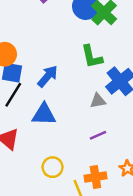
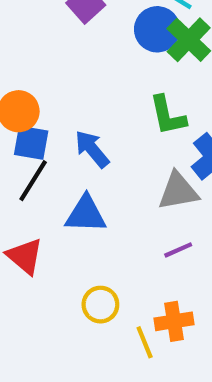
blue arrow: (48, 76) -> (92, 149), turned -80
gray triangle: (98, 101) -> (178, 191), size x1.5

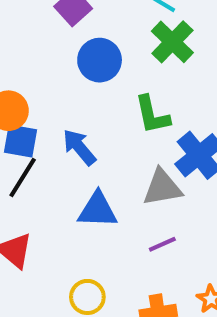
blue circle: (157, 29) -> (100, 60), moved
blue triangle: (86, 214) -> (98, 210), moved

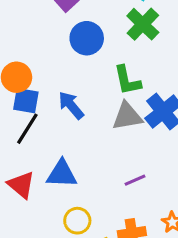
gray triangle: (162, 188) -> (127, 116), moved
blue triangle: (98, 210) -> (62, 174), moved

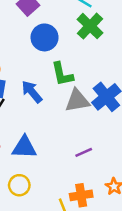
green L-shape: (127, 80) -> (62, 74), moved
yellow circle: (77, 221) -> (19, 185), moved

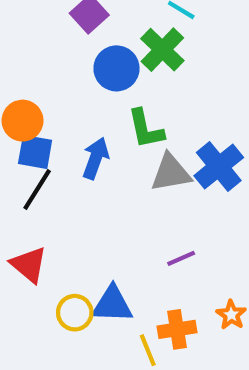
green cross: (90, 26) -> (162, 50), moved
blue arrow: (32, 92) -> (96, 158), turned 60
blue triangle: (24, 147) -> (112, 304), moved

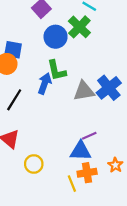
green L-shape: (146, 129) -> (57, 70), moved
blue square: (35, 152) -> (13, 50), moved
blue triangle: (112, 304) -> (81, 151), moved

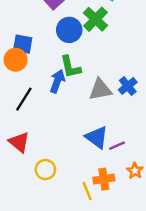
blue cross: (109, 88) -> (128, 86), size x0.7
purple line: (89, 136) -> (117, 146), moved
blue triangle: (81, 151) -> (97, 137), moved, turned 35

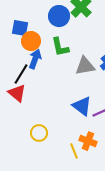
orange circle: (16, 60) -> (31, 41), moved
blue arrow: (57, 81) -> (35, 59), moved
red triangle: (19, 142) -> (17, 93), moved
orange cross: (104, 179) -> (88, 141), turned 30

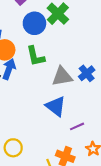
blue triangle: (82, 106) -> (56, 106), moved

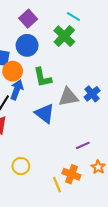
blue circle: (34, 23) -> (27, 45), moved
blue triangle: (56, 106) -> (45, 113), moved

